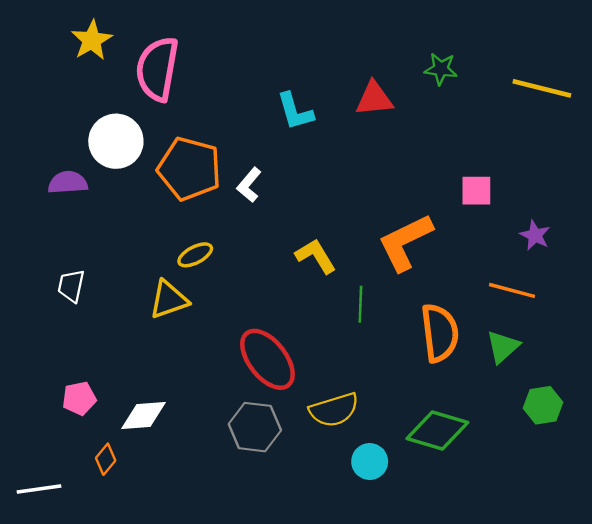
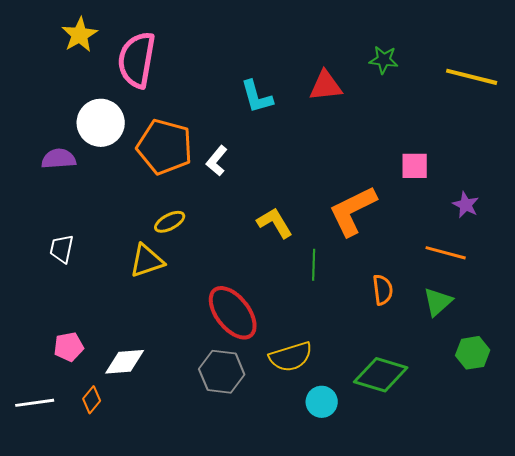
orange semicircle: (440, 333) -> (383, 290), size x0.6
white line: (39, 489) -> (35, 403), moved

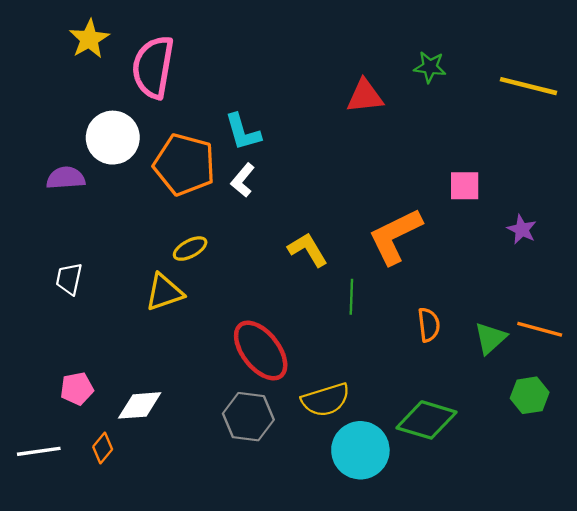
cyan L-shape: (257, 97) -> (243, 132), moved
orange line: (446, 253) -> (540, 329), moved
cyan circle: (322, 402) -> (360, 450), size x1.6

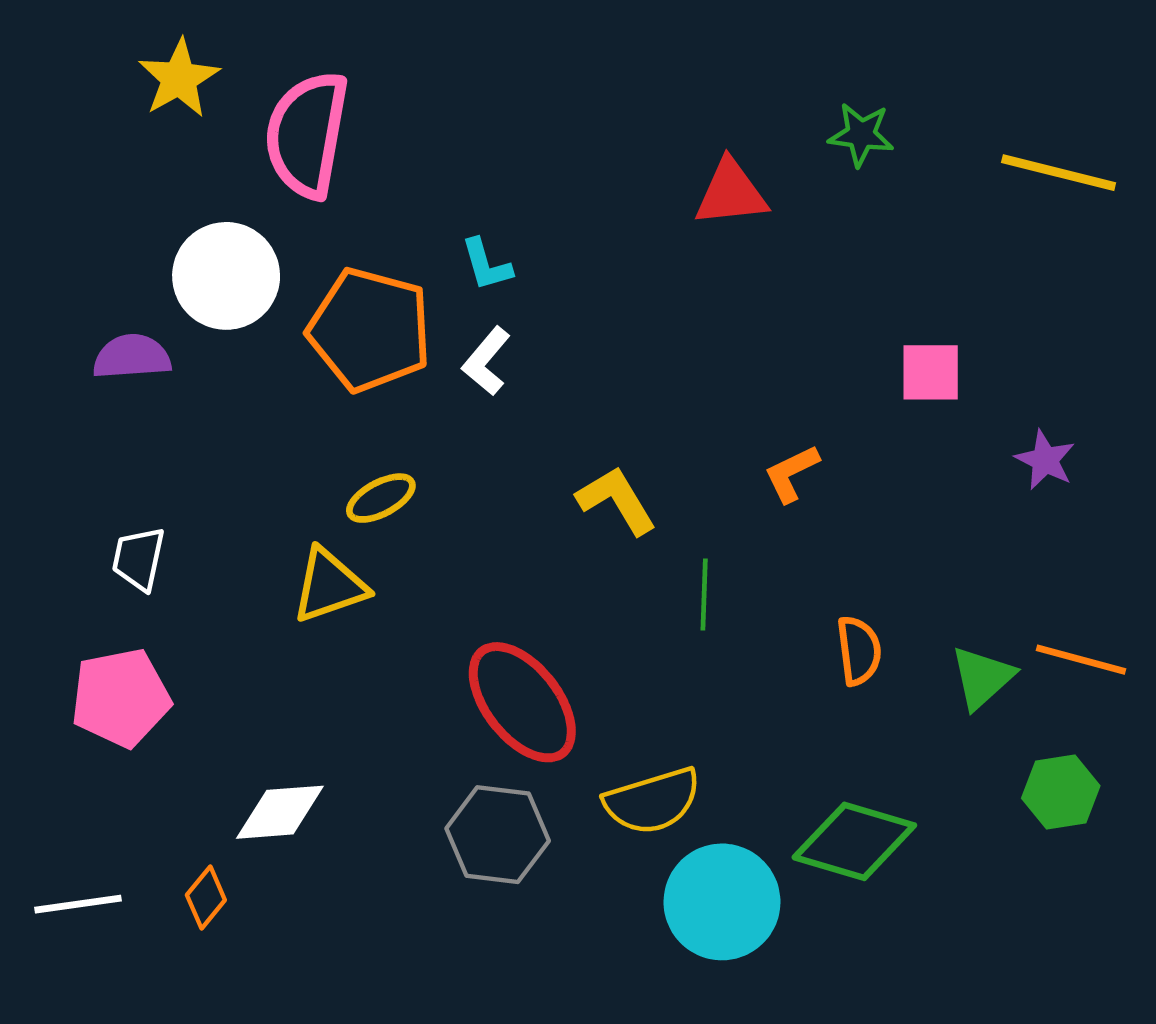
cyan L-shape: (243, 132) -> (486, 265), size x0.7
orange L-shape: (395, 236) -> (792, 473), size x0.5
pink pentagon: (77, 389) -> (121, 698), moved, size x1.5

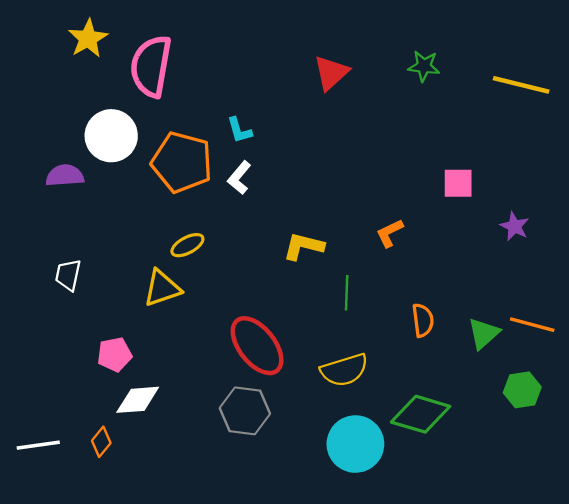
red triangle: (731, 193) -> (331, 73), moved, turned -36
yellow L-shape: (617, 500) -> (303, 246), turned -45
pink pentagon: (121, 698) -> (115, 355), moved, size x0.7
yellow semicircle: (652, 801) -> (344, 370), moved

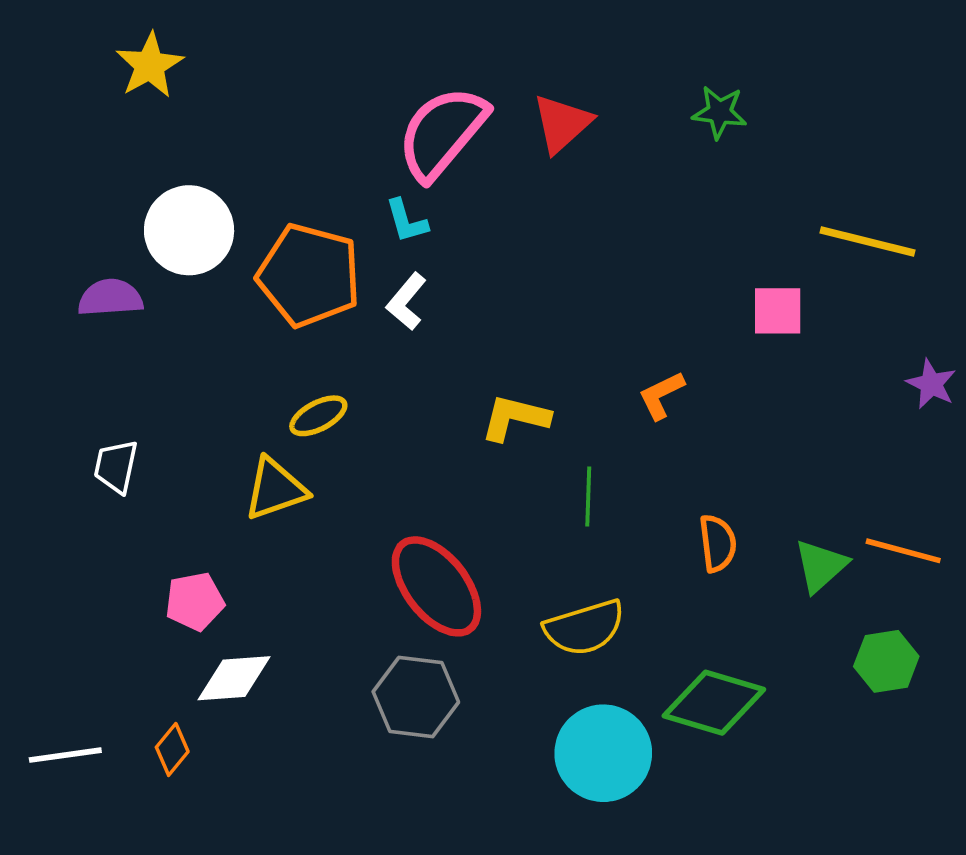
pink semicircle: (151, 66) -> (442, 133), moved, turned 30
yellow line: (521, 85) -> (868, 242), moved
purple star: (515, 226) -> (931, 384), moved

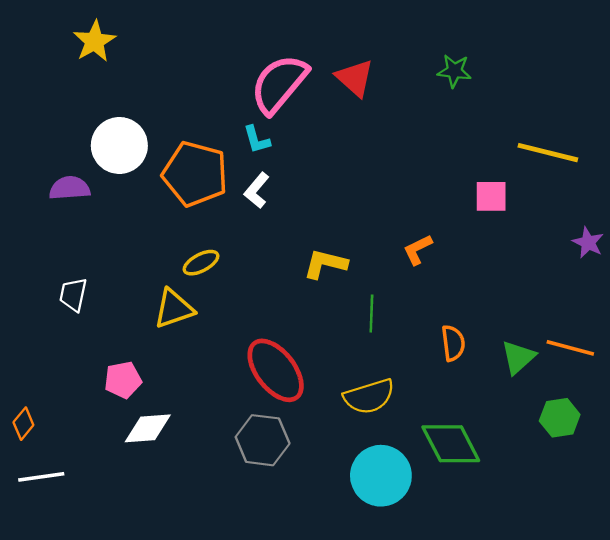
red triangle: (562, 123) -> (355, 78), turned -36
green diamond: (714, 703) -> (451, 444), turned 46
orange diamond: (172, 749) -> (23, 424), moved

